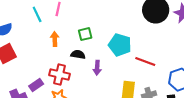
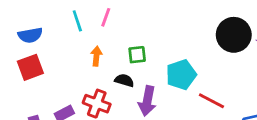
cyan pentagon: (120, 45) -> (181, 75), turned 30
purple arrow: (97, 68) -> (147, 101), size x1.5

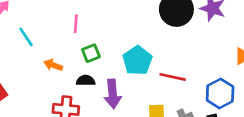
pink line: (106, 17) -> (76, 24), moved
orange arrow: (96, 56) -> (53, 65), turned -60

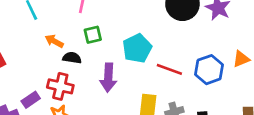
black semicircle: (86, 81) -> (72, 58), moved
blue hexagon: (220, 94) -> (209, 70), moved

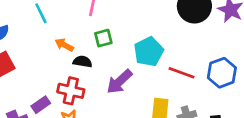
purple arrow: (108, 78) -> (119, 82), turned 44

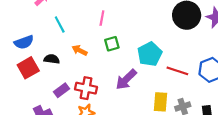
black semicircle: (82, 62) -> (52, 59), moved
purple rectangle: (41, 105) -> (62, 90), moved

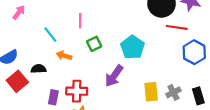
cyan line: (60, 25) -> (50, 35), moved
red line: (177, 71) -> (177, 27), moved
purple rectangle: (62, 90) -> (53, 97), turned -32

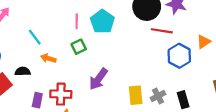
pink line: (80, 21) -> (77, 21), moved
cyan pentagon: (132, 47) -> (102, 22), moved

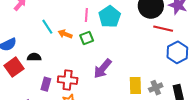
orange arrow: (48, 58) -> (65, 34), moved

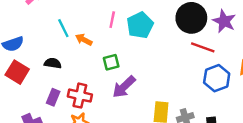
green square: (87, 38) -> (111, 62), moved
black semicircle: (34, 57) -> (53, 63), moved
red square: (14, 67) -> (17, 72), turned -30

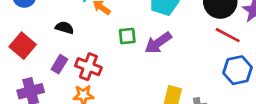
red square: (17, 72) -> (23, 46), moved
purple arrow: (124, 87) -> (158, 43), moved

